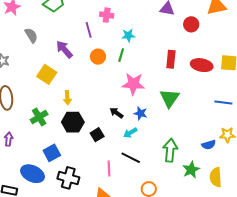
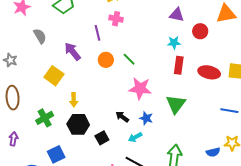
cyan star: (128, 35) -> (174, 43), moved
green line: (121, 55) -> (129, 59), turned -64

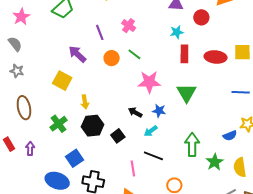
pink cross: (116, 19) -> (129, 26), moved, turned 32
gray semicircle: (40, 36) -> (15, 44), moved

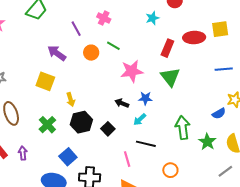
red rectangle: (184, 54) -> (167, 48), moved, turned 30

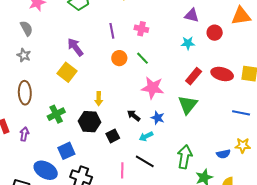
pink cross: (104, 18) -> (141, 29), turned -32
purple arrow: (57, 53) -> (75, 47), moved
yellow arrow: (71, 100) -> (99, 99), moved

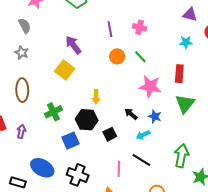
red rectangle: (194, 76) -> (179, 74), moved, turned -36
blue square: (66, 151) -> (70, 141), moved

